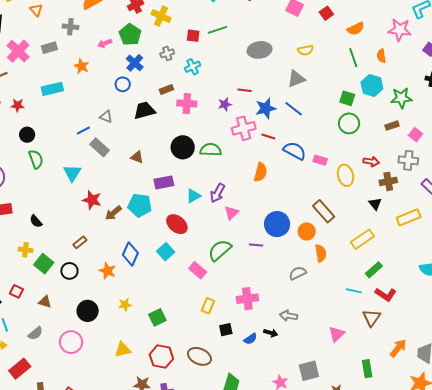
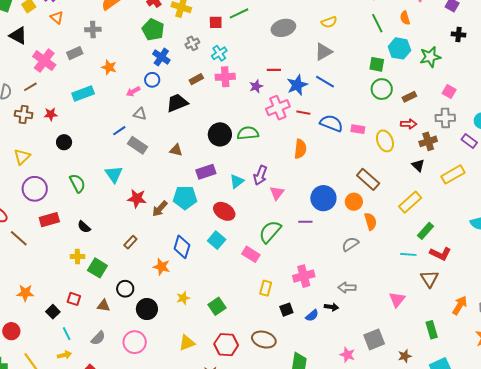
pink arrow: (105, 43) -> (133, 91), moved
pink cross: (187, 103) -> (225, 77), moved
brown rectangle: (392, 126) -> (409, 97), moved
green semicircle: (36, 159) -> (77, 183), moved
black circle: (69, 271) -> (125, 289), moved

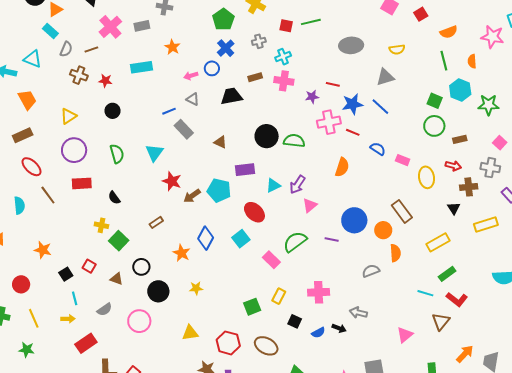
blue semicircle: (331, 123) -> (378, 149), size x0.7
green square: (217, 306) -> (252, 307), moved
black square: (286, 310) -> (295, 321), turned 32

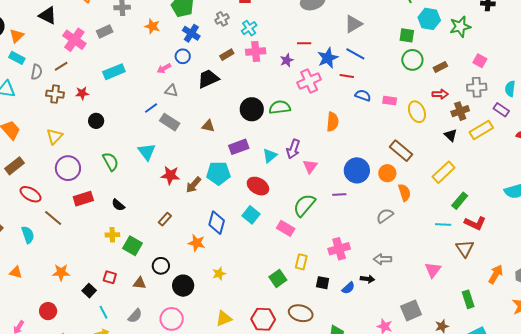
orange star: (172, 47) -> (152, 26), moved
red line: (353, 132) -> (347, 76), moved
yellow rectangle: (486, 225) -> (481, 130), moved

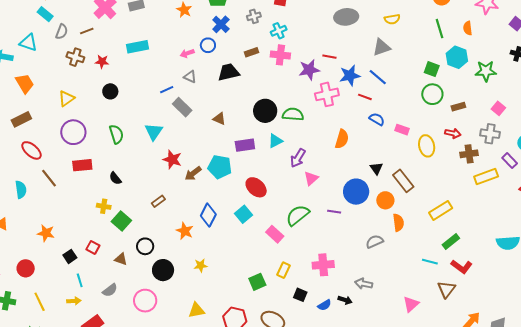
purple star: (287, 60) -> (309, 70), size x1.5
black triangle: (451, 135) -> (376, 168), moved
cyan triangle: (270, 156) -> (275, 141), moved

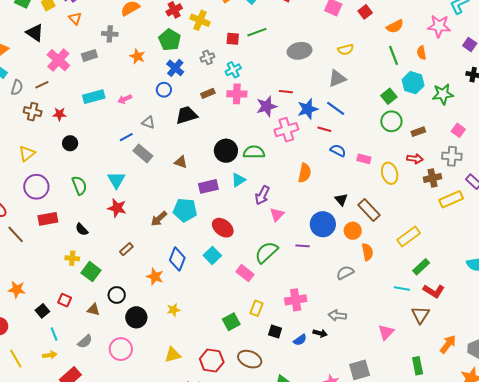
pink arrow: (187, 53) -> (125, 99), moved
green square: (432, 69) -> (389, 96), turned 35
red star: (172, 159) -> (117, 208), moved

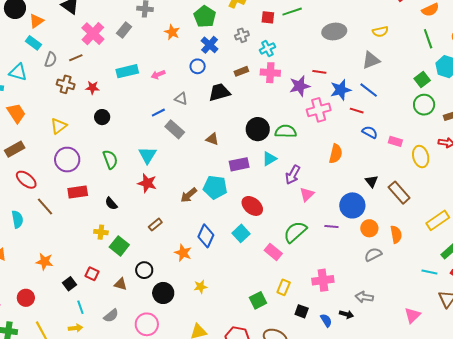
gray rectangle: (89, 56) -> (124, 30), turned -35
orange circle: (353, 231) -> (369, 228), moved
blue semicircle: (300, 340) -> (326, 320), turned -88

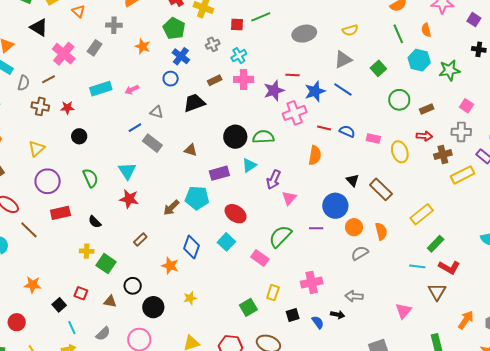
green square: (422, 80) -> (378, 68), moved
red line: (357, 111) -> (324, 128), moved
black square: (302, 311) -> (293, 315), turned -32

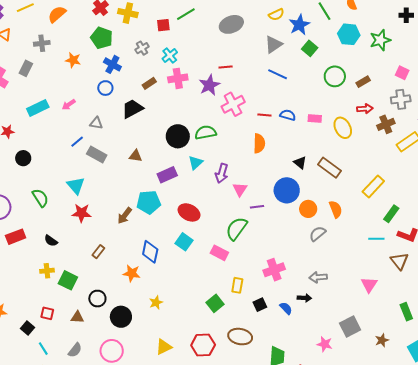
blue star: (315, 91) -> (299, 25), moved
purple line: (316, 228) -> (257, 207), moved

